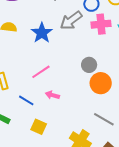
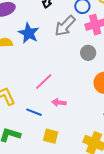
blue star: (42, 33) -> (29, 33), moved
gray circle: (89, 65) -> (88, 53), moved

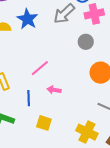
blue line: (34, 112) -> (29, 98), turned 63

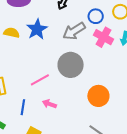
pink cross: (94, 14) -> (104, 37), turned 30
gray circle: (86, 42) -> (71, 65), moved, size x1.6

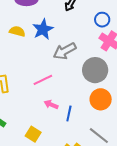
gray arrow: (74, 31) -> (65, 51), moved
gray circle: (71, 65) -> (95, 70), moved
blue line: (23, 107) -> (69, 113), moved

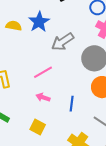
pink arrow: (51, 105) -> (43, 97), moved

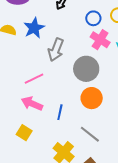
gray arrow: (63, 42) -> (56, 50), turned -40
pink arrow: (43, 97) -> (32, 104), size x1.5

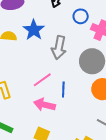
blue circle: (93, 18) -> (81, 16), moved
blue line: (60, 112) -> (63, 90), moved

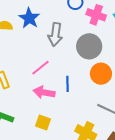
blue line: (63, 90) -> (68, 84), moved

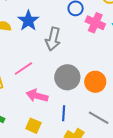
gray circle: (89, 46) -> (67, 77), moved
pink line: (40, 68) -> (23, 69), moved
blue line: (68, 84) -> (64, 113), moved

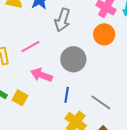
orange circle: (95, 82) -> (104, 34), moved
yellow square: (33, 126) -> (20, 98), moved

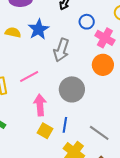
pink arrow: (42, 75) -> (40, 105), turned 65
yellow square: (20, 98) -> (45, 131), moved

